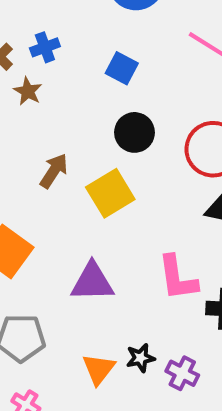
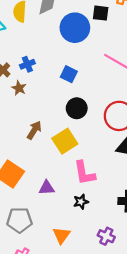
pink L-shape: (177, 278) -> (84, 173), moved
purple triangle: (92, 282) -> (47, 188), moved, size x0.7
black star: (140, 358) -> (81, 202), moved

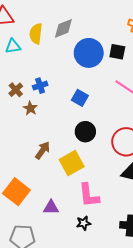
black square: (101, 13) -> (117, 52), moved

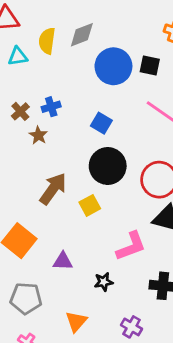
black circle: (85, 132) -> (108, 166), size x1.4
brown arrow: (43, 150) -> (53, 189), size x1.4
yellow square: (72, 163) -> (90, 205), size x0.7
pink L-shape: (89, 195) -> (131, 246), moved, turned -105

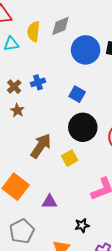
brown star: (38, 135) -> (17, 110), moved
black star: (104, 282) -> (82, 225), moved
gray pentagon: (26, 298) -> (22, 231), turned -30

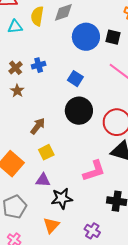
brown arrow: (41, 146) -> (38, 126), size x0.7
yellow square: (70, 158) -> (46, 152), moved
black star: (82, 225) -> (62, 198), moved, size x1.5

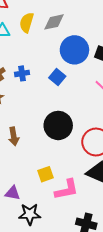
blue square: (75, 79) -> (57, 77), moved
brown arrow: (38, 126) -> (14, 136), turned 126
yellow square: (46, 152) -> (45, 174), moved

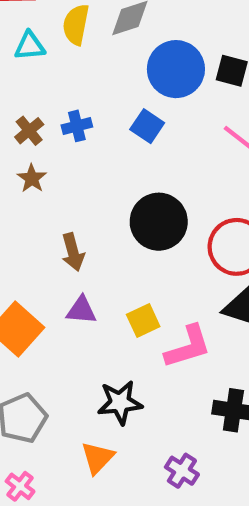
purple triangle: (13, 193) -> (81, 310), moved

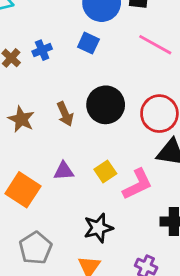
brown star: (32, 178) -> (21, 119), moved, size x1.4
brown arrow: (73, 252) -> (65, 114), moved

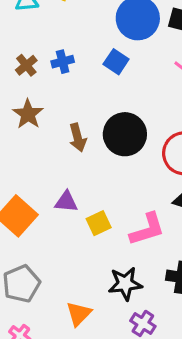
brown star: (21, 119) -> (28, 114), moved
yellow square: (105, 172) -> (99, 223), moved
black star: (98, 228) -> (125, 284), moved

